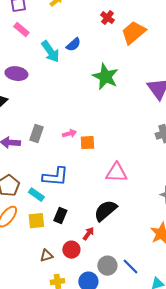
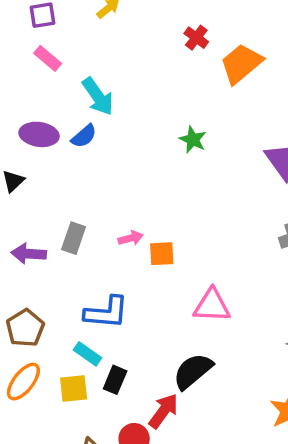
blue semicircle: (73, 45) -> (84, 136), moved
green star: (105, 77) -> (193, 140), size x0.6
cyan rectangle: (36, 195) -> (87, 354), moved
red arrow: (88, 234) -> (163, 411), size x1.5

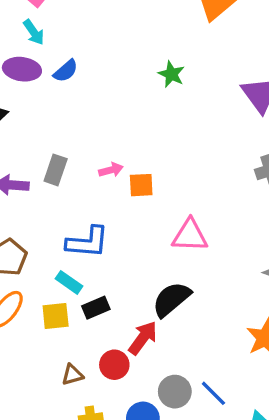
cyan arrow: (98, 96) -> (34, 32), moved, size x0.7
black rectangle: (115, 380) -> (96, 308), turned 44

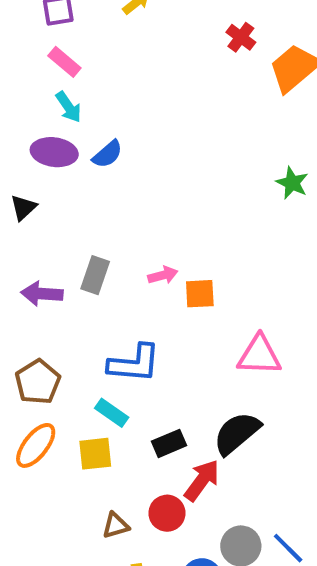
green star: (171, 74) -> (292, 183), moved
black rectangle: (96, 308) -> (169, 443), moved

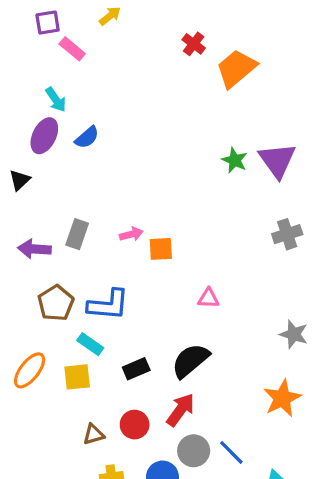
pink rectangle: (64, 62) -> (72, 49), moved
purple ellipse: (54, 152) -> (44, 136), turned -72
pink triangle: (259, 355) -> (208, 298), size x0.6
brown pentagon: (38, 382) -> (56, 303), moved
red arrow: (202, 480) -> (181, 410), moved

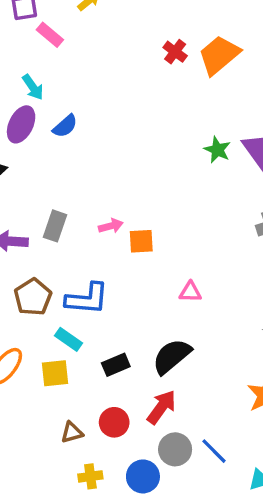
red cross: (194, 44) -> (175, 52), moved

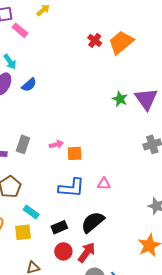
blue L-shape: (87, 299) -> (71, 188), moved
red circle: (114, 422) -> (63, 251), moved

